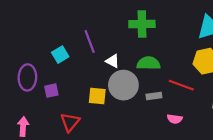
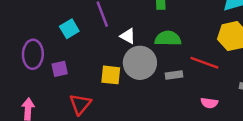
pink semicircle: (175, 119) -> (209, 103), moved

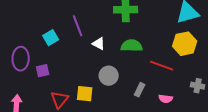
gray circle: (140, 63) -> (109, 76), moved, size x0.7
yellow square: (111, 75) -> (85, 94), moved
gray rectangle: (174, 75) -> (140, 90), moved, turned -56

